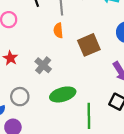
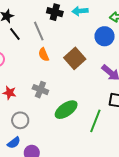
gray circle: (20, 97) -> (20, 120), moved
green line: (89, 116) -> (95, 121), turned 40

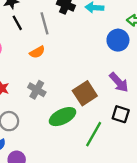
orange semicircle: (44, 55) -> (37, 52), moved, turned -104
brown square: (75, 58) -> (85, 93), moved

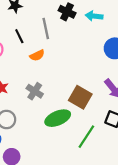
black line: (17, 23) -> (19, 36), moved
brown square: (85, 93) -> (80, 97), turned -30

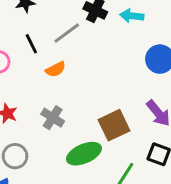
gray line: (46, 28) -> (67, 33), turned 66
brown square: (80, 97) -> (114, 125), turned 35

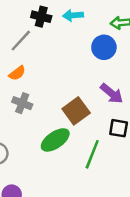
gray cross: (53, 118) -> (22, 103), moved

